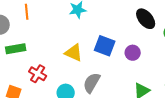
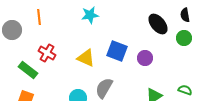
green rectangle: (16, 49) -> (28, 70), moved, turned 48
red cross: (38, 74) -> (47, 53), moved

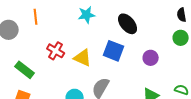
black ellipse: (158, 24) -> (128, 24), moved
red cross: (47, 53) -> (56, 51), moved
purple circle: (145, 58) -> (151, 58), moved

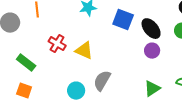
black ellipse: (128, 24) -> (151, 29), moved
blue square: (114, 51) -> (123, 20), moved

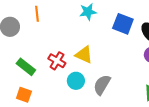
red cross: (57, 44) -> (57, 61), moved
cyan circle: (76, 91) -> (76, 81), moved

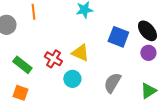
blue square: (123, 24) -> (118, 37), moved
gray semicircle: (102, 85) -> (112, 83), moved

